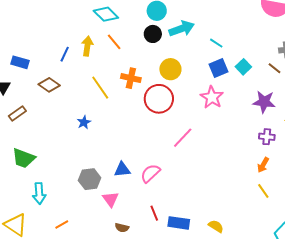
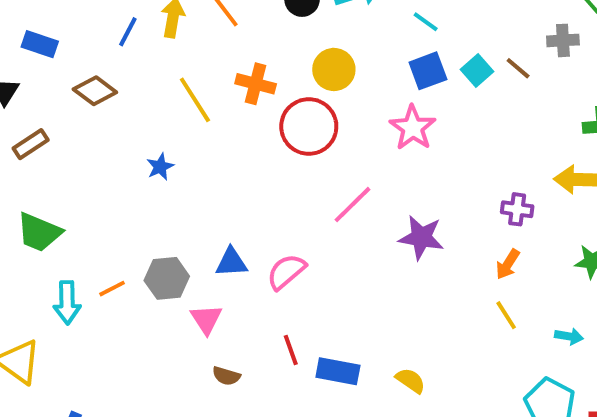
brown line: (275, 68) -> (518, 68), moved
purple star: (264, 102) -> (421, 237), moved
orange line: (62, 224) -> (112, 289), moved

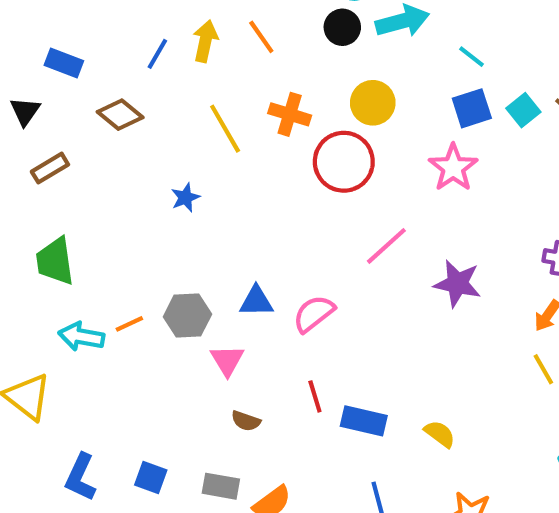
green trapezoid: (39, 232) -> (55, 261), turned 57
cyan arrow: (67, 303) -> (81, 337), turned 99

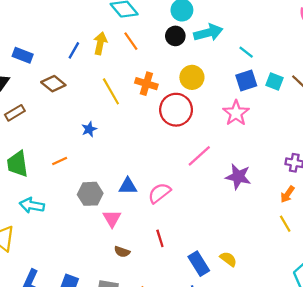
cyan square: (523, 110) -> (275, 82), turned -30
orange line: (129, 324) -> (60, 161), moved
blue rectangle: (364, 421) -> (199, 264), moved, turned 45

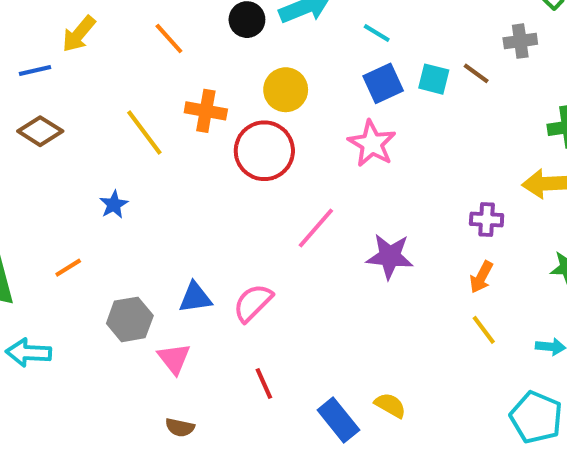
yellow arrow: (100, 43) -> (79, 34), moved, turned -145
blue line: (74, 50) -> (35, 70), moved, turned 54
brown semicircle: (122, 252) -> (180, 427), moved

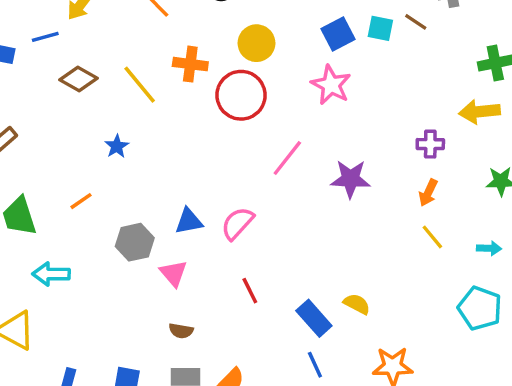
brown diamond: (40, 131) -> (78, 79), moved

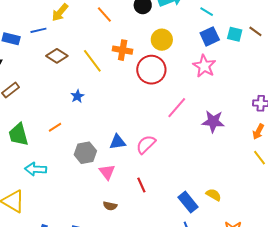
red line: (250, 291) -> (141, 185), moved

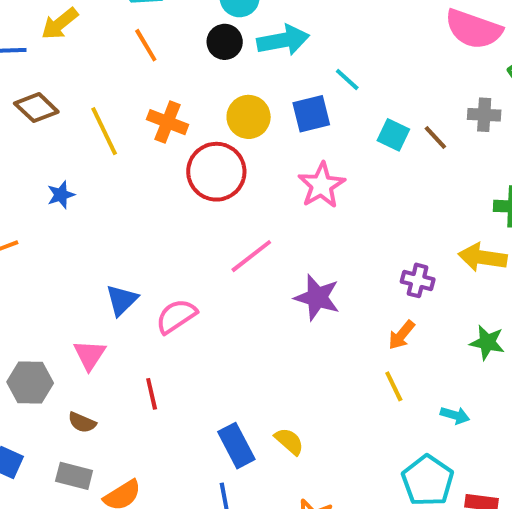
blue square: (210, 36) -> (311, 114), moved
blue triangle: (118, 142) -> (122, 300), turned -48
gray hexagon: (85, 153) -> (30, 383), moved

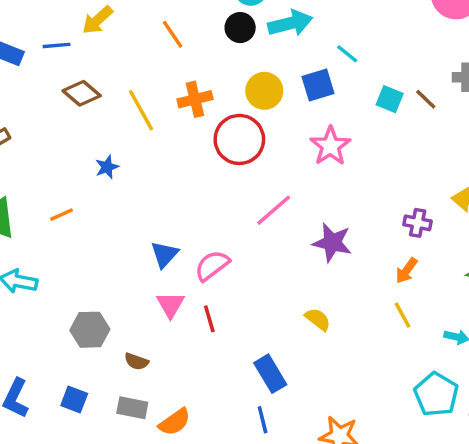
orange cross: (167, 122) -> (195, 99), turned -32
pink triangle: (89, 355) -> (170, 305), moved
red line: (152, 394) -> (209, 319), moved
yellow semicircle: (289, 441) -> (318, 319), moved

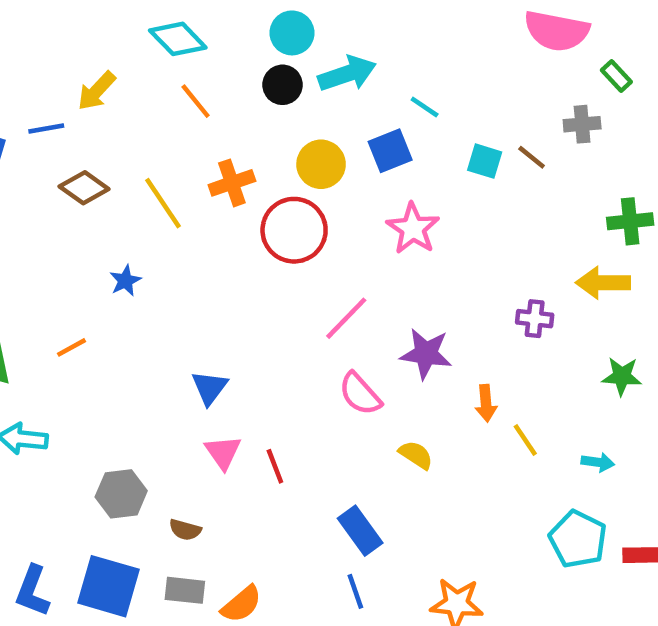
pink semicircle: (212, 266) -> (360, 394), moved, turned -90
orange arrow: (406, 271) -> (486, 403), moved, turned -36
blue square: (74, 400) -> (109, 586), size x1.8

